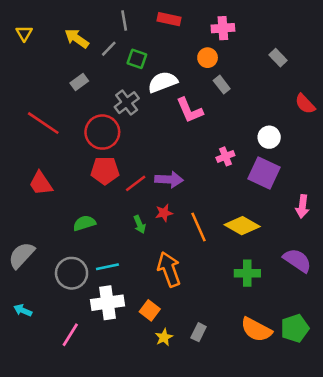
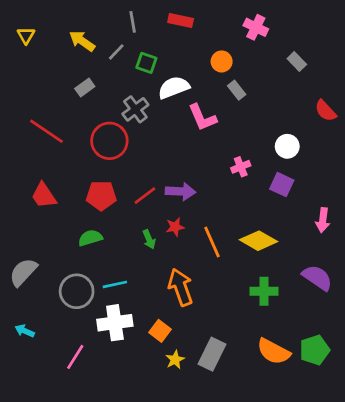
pink cross: (223, 28) -> (256, 27), moved, turned 30
red pentagon: (105, 171) -> (101, 196), moved
purple square: (264, 173) -> (282, 185), size x0.7
gray rectangle: (199, 332) -> (212, 354), size x1.6

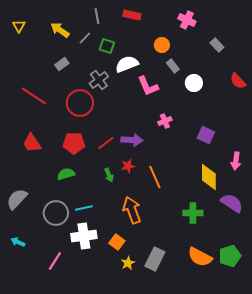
white circle: (287, 146) -> (194, 83), moved
pink cross: (241, 167) -> (165, 121), moved
yellow diamond: (259, 241) -> (209, 177), moved, turned 60

